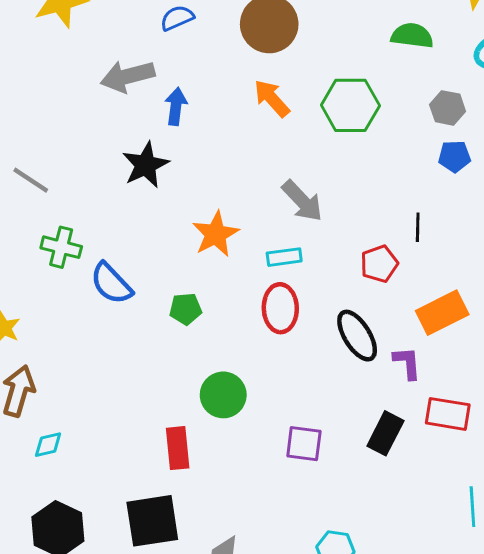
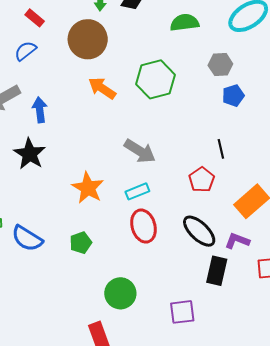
purple L-shape: (407, 363) -> (237, 241), turned -50
black rectangle: (385, 433) -> (217, 271), moved

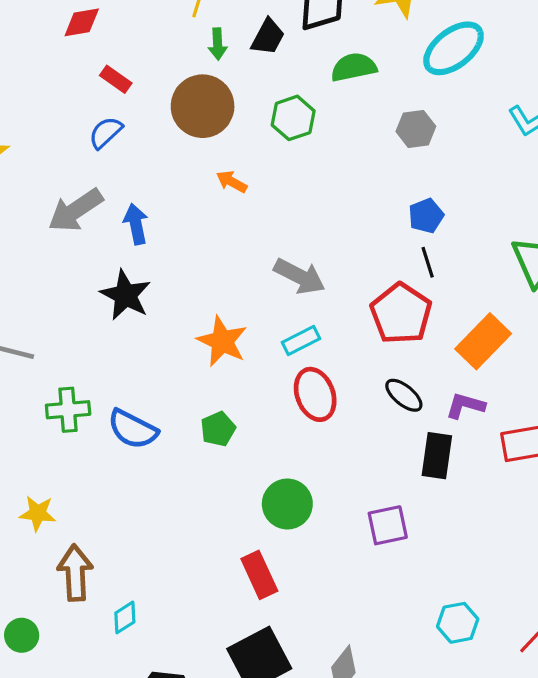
green hexagon: (155, 79) -> (293, 118), moved, size x0.7
orange arrow: (102, 88) -> (232, 182), size x0.7
blue pentagon: (233, 96) -> (426, 216), moved
red pentagon: (202, 180) -> (401, 314), size x1.5
black ellipse: (199, 231) -> (404, 395), size x0.7

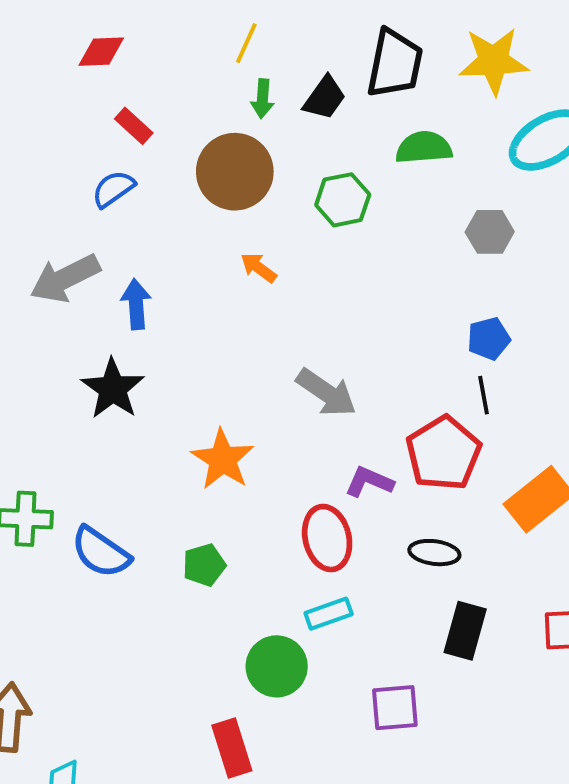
cyan rectangle: (301, 341) -> (329, 614), moved
black ellipse: (404, 395) -> (434, 553), turned -39
purple L-shape: (465, 406) -> (369, 482), moved

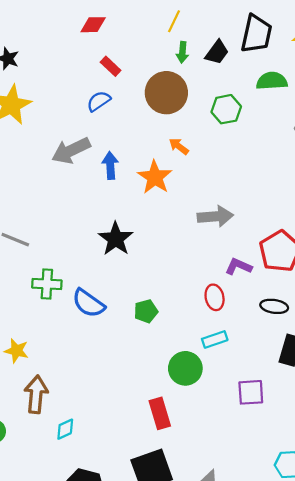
black star: (113, 389) -> (116, 239), moved
gray arrow: (326, 393) -> (215, 216), turned -40
orange star: (223, 459) -> (155, 177), moved
red ellipse: (327, 538) -> (215, 297), size x0.7

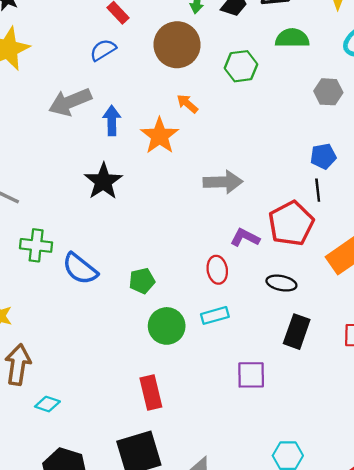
black star: (116, 239) -> (103, 181), moved
green circle: (185, 368) -> (167, 326), moved
cyan diamond: (65, 429) -> (47, 404), turned 40

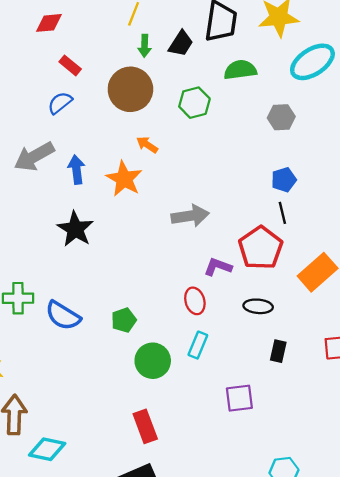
cyan rectangle: (215, 315) -> (198, 345), turned -45
black rectangle: (297, 332) -> (278, 351), size x0.7
cyan diamond: (47, 404) -> (47, 449), size x1.5

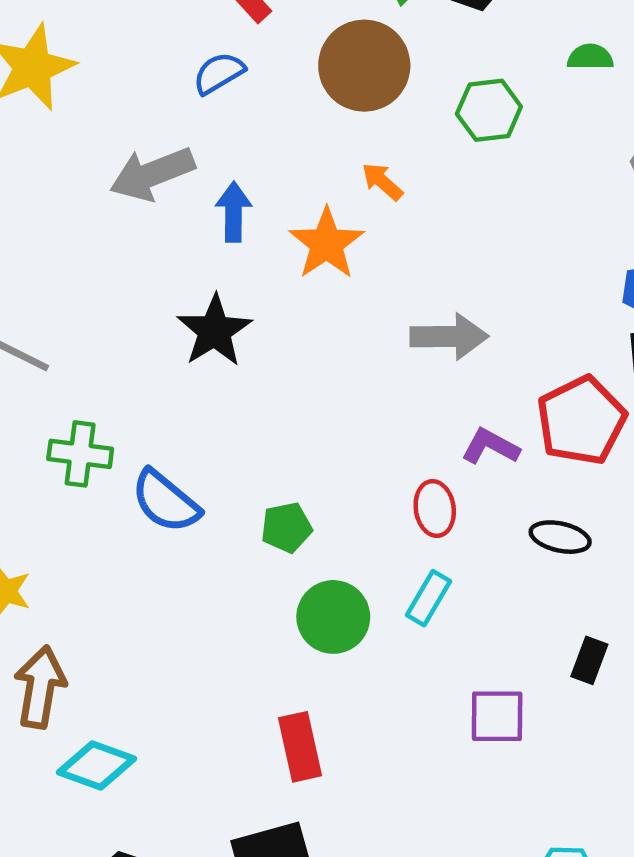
green semicircle: (240, 70) -> (590, 57), size x0.7
black rectangle: (278, 351) -> (589, 660), moved

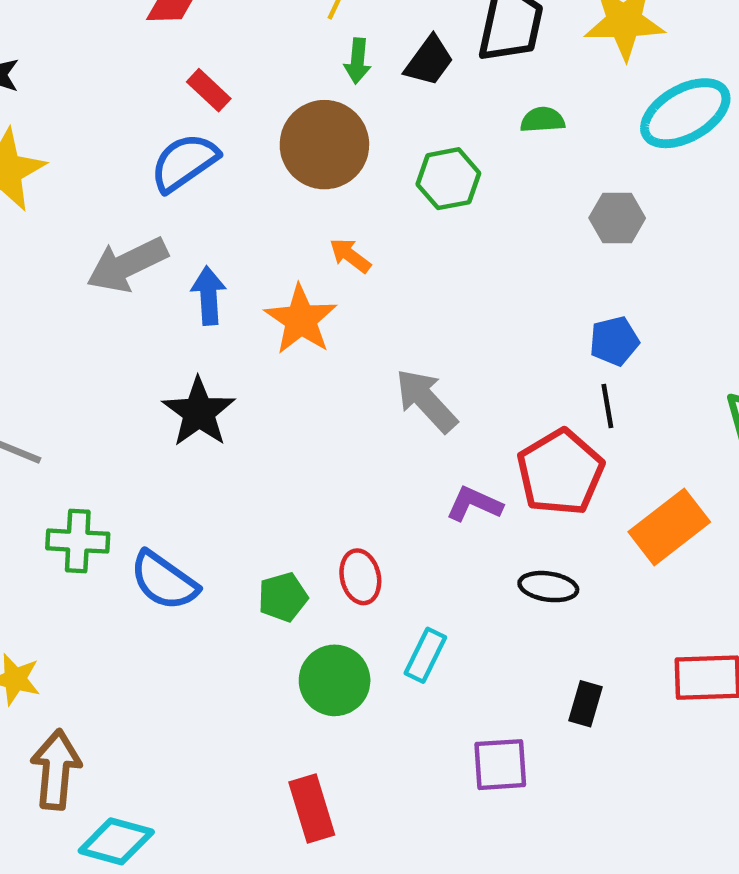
blue semicircle: (219, 73) -> (184, 162), size x1.4
gray arrow: (449, 336) -> (426, 401), turned -128
red ellipse: (435, 509) -> (360, 577), moved

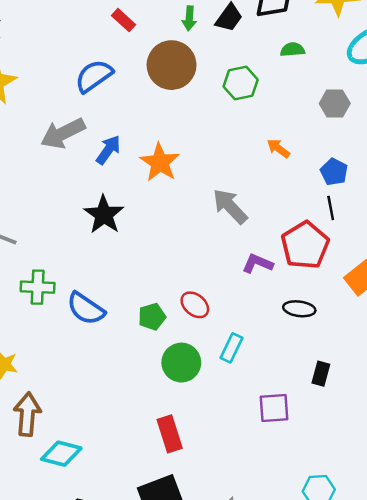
red rectangle: (209, 90) -> (124, 20), moved
orange arrow: (350, 255) -> (278, 148), moved
blue arrow: (209, 296) -> (108, 150), turned 40
blue pentagon: (614, 341) -> (334, 172), turned -30
red ellipse: (360, 577) -> (195, 305), turned -36

